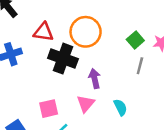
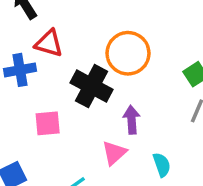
red triangle: (43, 32) -> (49, 43), moved
pink square: (49, 109) -> (48, 123), moved

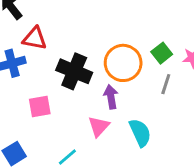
orange circle: (128, 53) -> (123, 63), moved
cyan semicircle: (162, 165) -> (140, 133), size x1.4

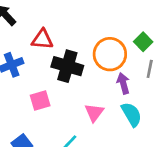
red triangle: (35, 38) -> (42, 39), moved
purple arrow: (111, 97) -> (123, 83), moved

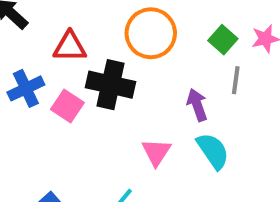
orange circle: (110, 54) -> (151, 33), moved
pink square: (40, 100) -> (67, 106), moved, turned -36

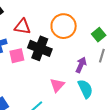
purple arrow: (197, 105) -> (81, 65), turned 35
pink square: (67, 106) -> (17, 56), turned 35

